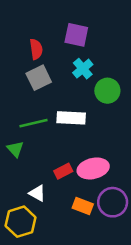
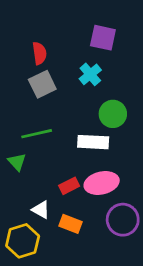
purple square: (76, 35) -> (103, 38), moved
green circle: (107, 91) -> (113, 114), moved
white rectangle: (71, 118) -> (93, 142), moved
orange rectangle: (83, 206) -> (71, 224), moved

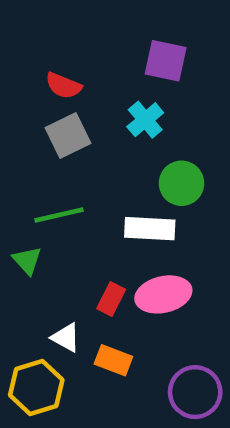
red semicircle: (39, 53) -> (64, 86), turned 120
red rectangle: (69, 186) -> (111, 299), turned -36
purple circle: (123, 220) -> (195, 392), moved

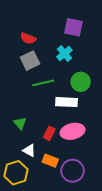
green line: (59, 215) -> (43, 83), moved
green triangle: (27, 260) -> (20, 123), moved
purple circle: (195, 392) -> (73, 171), moved

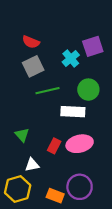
purple square: (74, 27) -> (93, 46), moved, turned -30
white triangle: (29, 150) -> (32, 165), turned -40
orange rectangle: (50, 161) -> (55, 196), moved

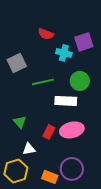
red semicircle: (31, 42) -> (46, 34), moved
cyan cross: (71, 59) -> (64, 53), turned -35
gray square: (33, 66) -> (17, 63), moved

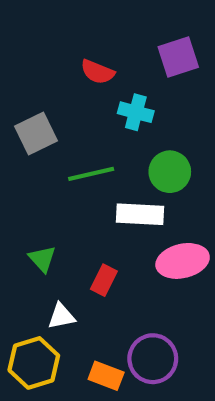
purple square: (84, 42) -> (178, 57), moved
pink ellipse: (72, 130) -> (183, 261), moved

